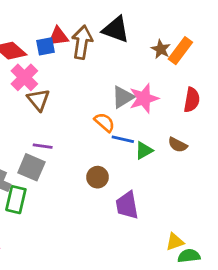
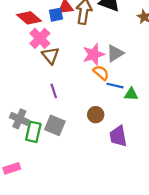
pink star: (144, 98) -> (94, 54), moved
purple line: (43, 146) -> (54, 91), turned 64
green triangle: (144, 150) -> (131, 94), turned 32
gray square: (31, 167) -> (55, 125), moved

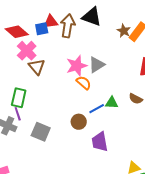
blue line: (115, 86) -> (97, 109), moved, turned -42
purple line: (54, 91) -> (18, 114), moved
green rectangle: (33, 132) -> (19, 98), moved

